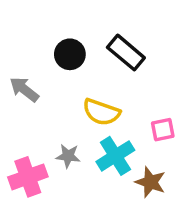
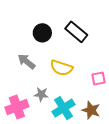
gray arrow: (24, 89) -> (26, 61), moved
cyan cross: (115, 156) -> (64, 108), moved

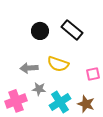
gray arrow: (26, 61) -> (29, 68), moved, turned -42

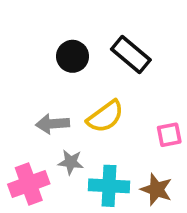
yellow semicircle: (58, 64) -> (105, 116), turned -55
cyan cross: (60, 102) -> (109, 186), turned 35

